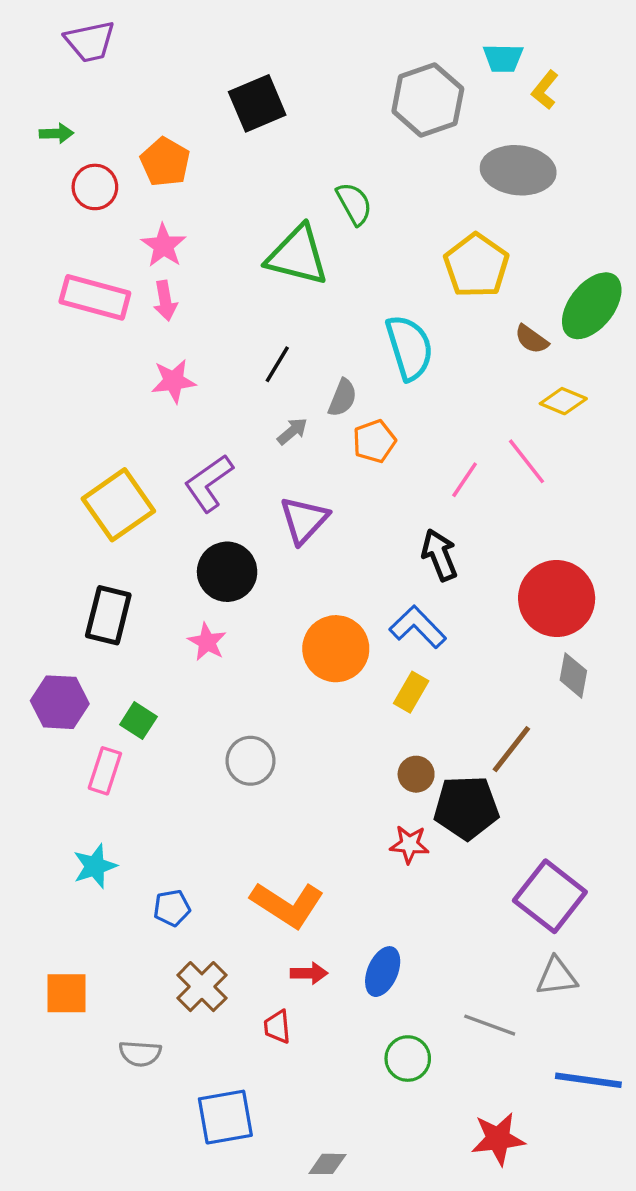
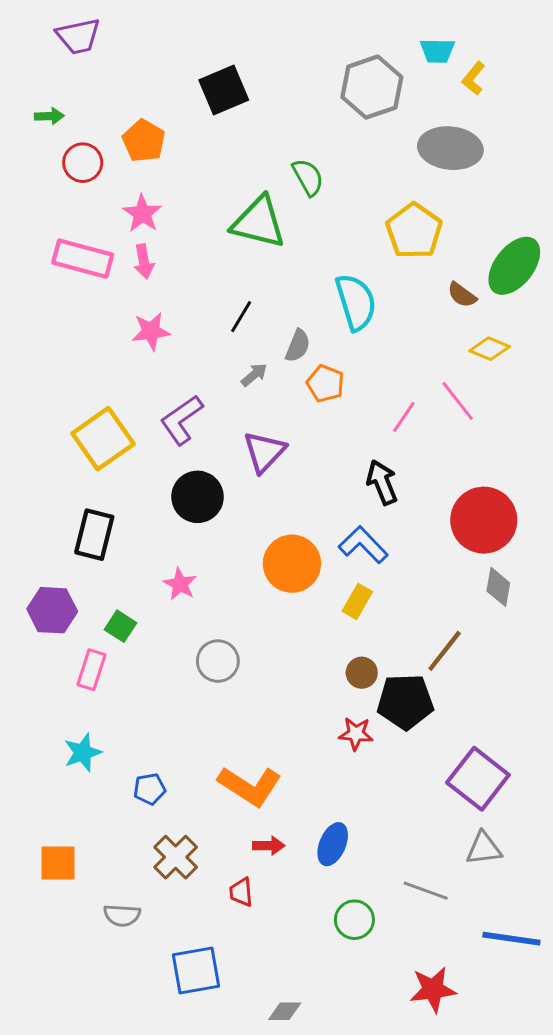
orange pentagon: (374, 441) -> (325, 384), turned -30
pink star: (207, 642) -> (180, 584), moved

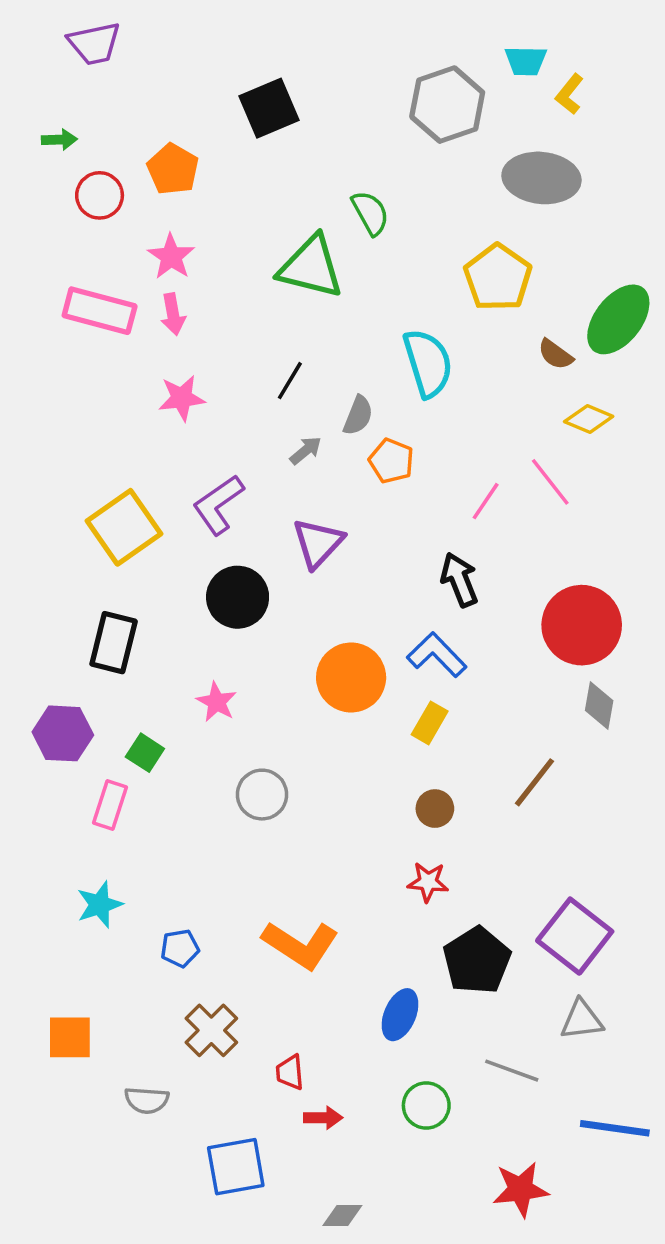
black pentagon: (405, 702) -> (477, 961), moved, turned -30
red arrow: (269, 846) -> (323, 1118), moved

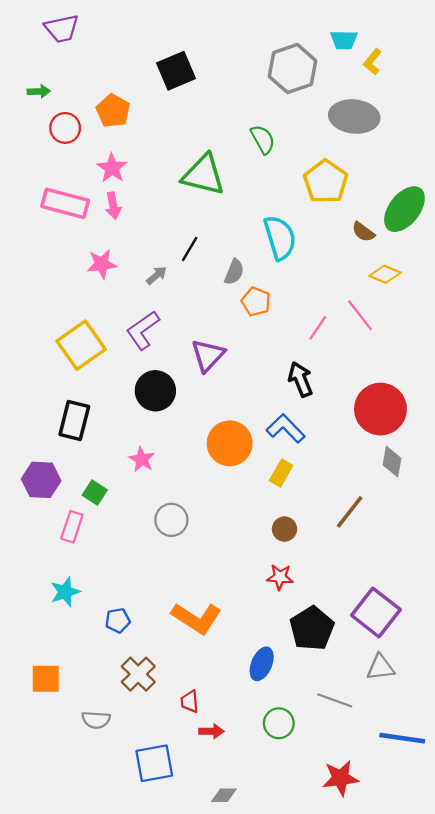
green semicircle: (370, 213) -> (263, 139), moved
pink star: (182, 398) -> (102, 264), moved
gray arrow: (306, 450) -> (157, 275), moved

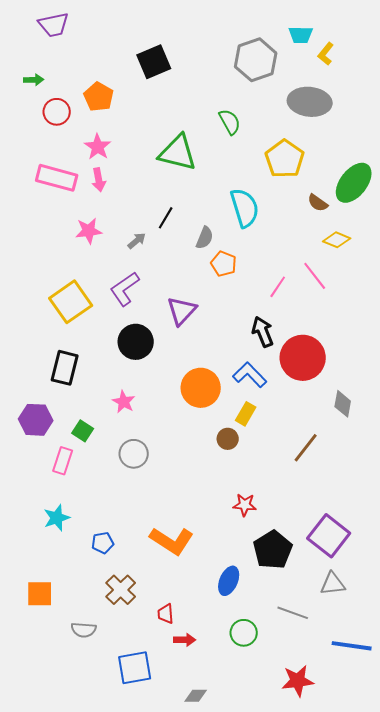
red circle: (380, 409) -> (303, 358), moved
gray circle: (171, 520) -> (134, 454), moved
brown circle: (285, 529) -> (228, 439), moved

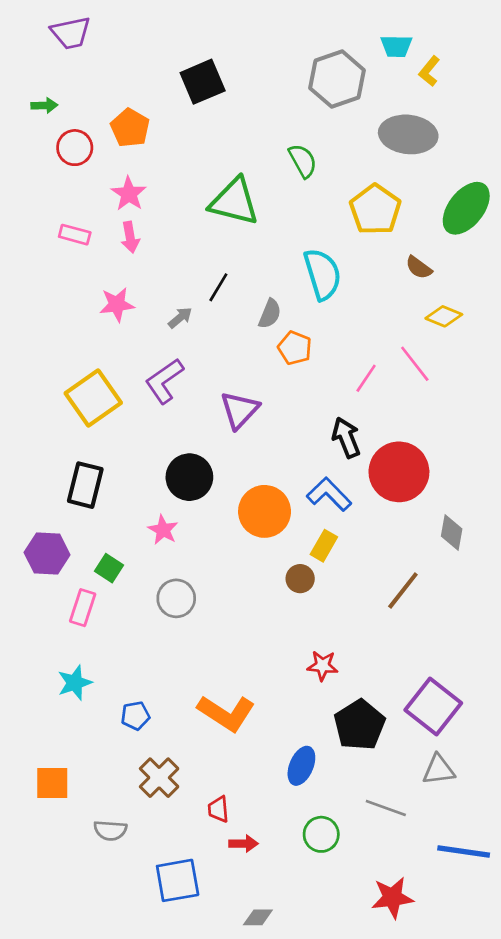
pink rectangle: (57, 178) -> (75, 235), size x0.6
green ellipse: (354, 183) -> (466, 208), moved
black circle: (136, 342) -> (189, 477), moved

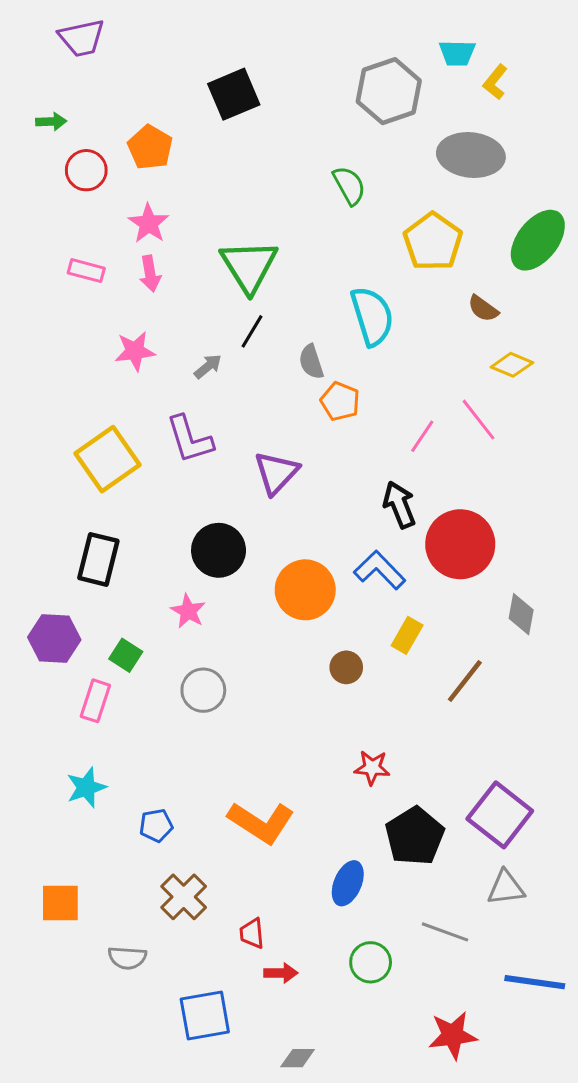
green triangle: (234, 202) -> (249, 266), moved, turned 44
gray semicircle: (270, 314) -> (311, 362), turned 140
purple L-shape: (164, 381) -> (190, 439), turned -72
yellow rectangle: (324, 546) -> (407, 635), moved

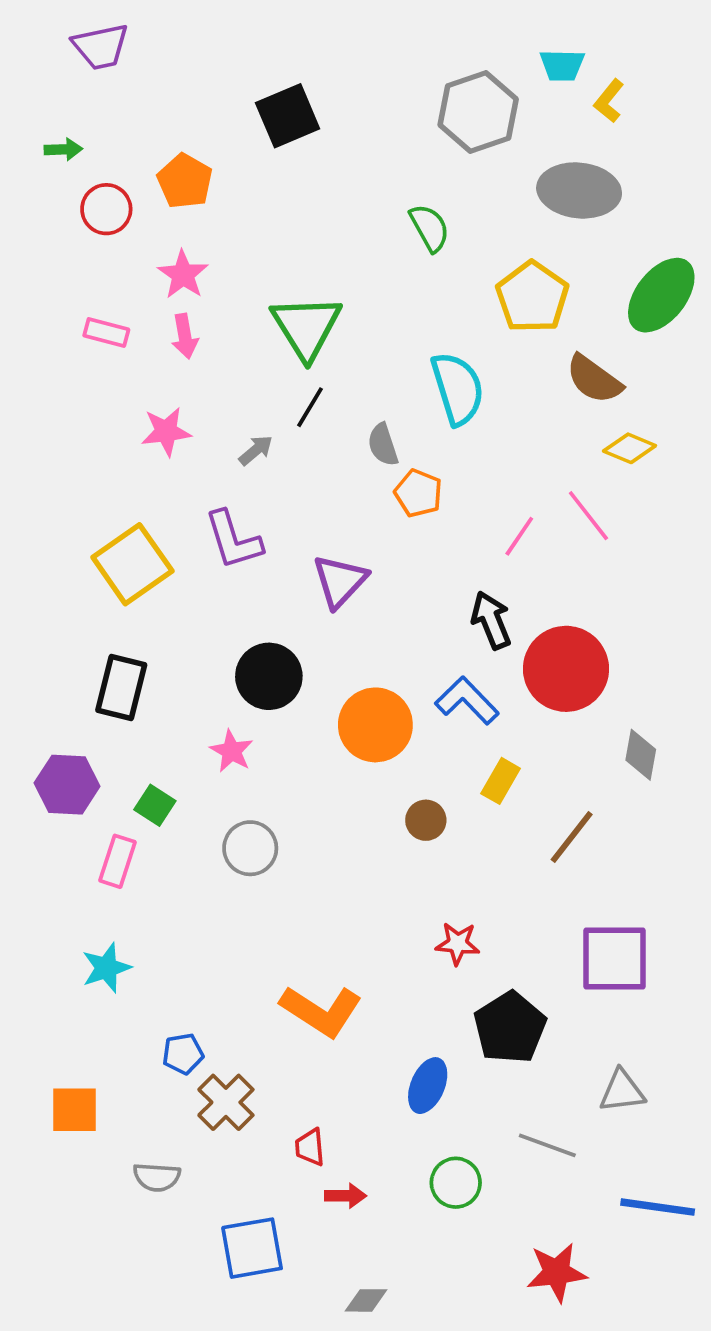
brown semicircle: (483, 309) -> (594, 379), size x1.5
purple square: (500, 815) -> (615, 958), moved, turned -38
blue pentagon: (156, 825) -> (183, 1054), moved

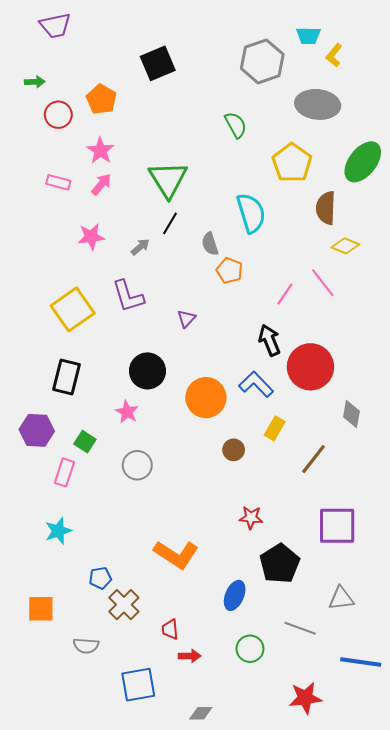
pink arrow: (185, 336) -> (101, 184), turned -130
brown semicircle: (594, 379) -> (326, 208), turned 56
purple triangle: (340, 581) -> (186, 319), size x0.6

